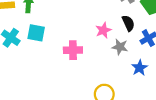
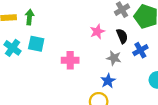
pink star: (103, 30) -> (97, 32), moved
blue star: (140, 68) -> (108, 81), moved

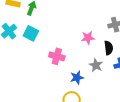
blue star: (108, 81) -> (77, 78), moved

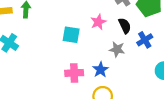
cyan square: (31, 33) -> (71, 35), moved
pink cross: (57, 56) -> (74, 73), moved

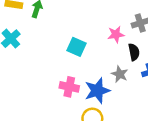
pink star: (98, 22) -> (116, 34), moved
blue star: (101, 70) -> (97, 91), size x1.5

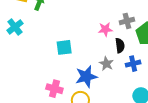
cyan square: (77, 47) -> (64, 47), moved, turned -35
pink cross: (69, 87) -> (54, 89), moved

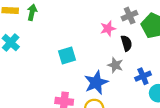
blue cross: (133, 64) -> (143, 76), moved

